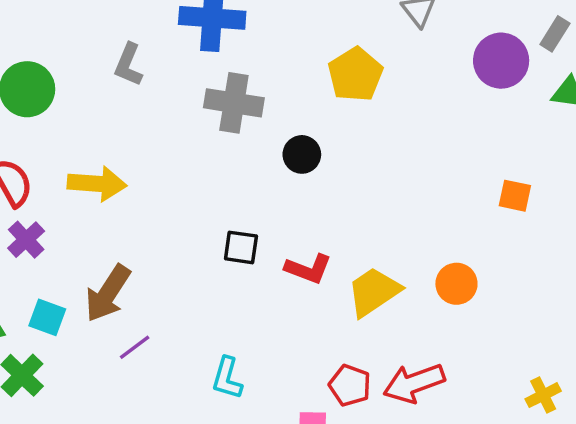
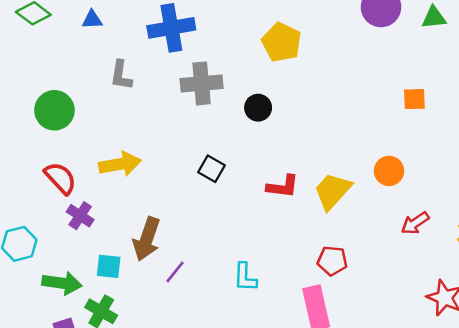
black square: (241, 247) -> (212, 169), moved, turned 36
red arrow: (414, 383) -> (415, 223), moved, size x0.7

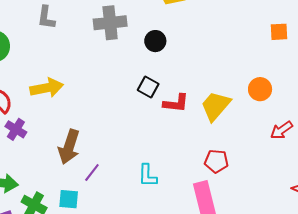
black square: (212, 169) -> (148, 87), moved
cyan square: (109, 266) -> (69, 199), moved

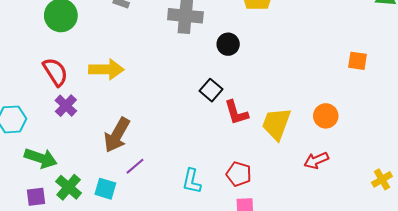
red L-shape: (176, 103) -> (236, 113), turned 56
yellow trapezoid: (216, 106) -> (276, 124), turned -32
red arrow: (281, 130) -> (316, 160), moved
red pentagon: (216, 161) -> (239, 174), moved

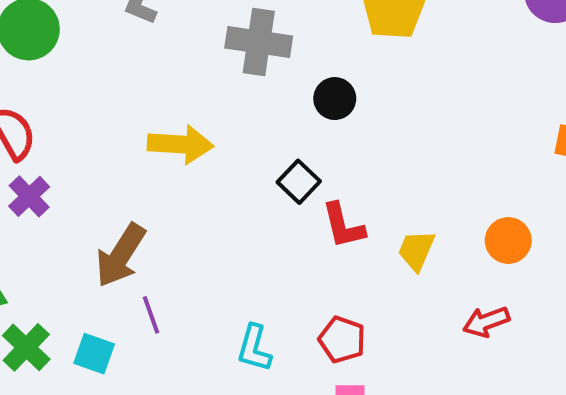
yellow arrow: (106, 69) -> (180, 144), moved
yellow trapezoid: (276, 124) -> (416, 250), size x0.7
purple line: (135, 166) -> (151, 315), turned -72

